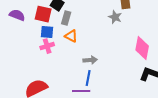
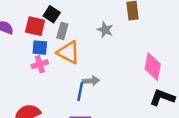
gray star: (115, 17) -> (105, 30), moved
orange triangle: (71, 36) -> (68, 52), size x1.5
blue line: (88, 78) -> (80, 92), moved

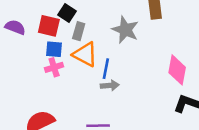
gray star: (105, 30) -> (125, 30), size x1.5
blue line: (80, 92) -> (106, 69), moved

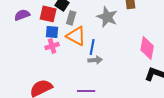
purple semicircle: (15, 27) -> (22, 15), turned -42

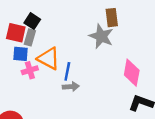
gray star: (107, 17) -> (101, 36), moved
gray rectangle: (71, 18) -> (30, 37), moved
pink cross: (52, 46) -> (30, 70), moved

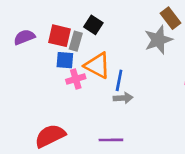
brown rectangle: (112, 18) -> (170, 18), turned -30
black square: (32, 21) -> (93, 25), moved
gray star: (101, 36) -> (158, 40), turned 30

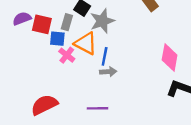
red square: (60, 36) -> (42, 24), moved
gray star: (158, 40) -> (102, 21), moved
pink cross: (76, 79) -> (67, 55), turned -35

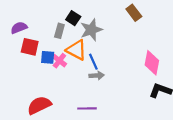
red square: (42, 24) -> (30, 47), moved
blue square: (57, 39) -> (48, 57), moved
blue line: (105, 56) -> (93, 62), turned -35

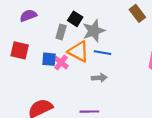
purple semicircle: (19, 28) -> (28, 16), moved
red square: (30, 47) -> (20, 50), moved
blue line: (93, 62) -> (102, 53), moved, turned -56

